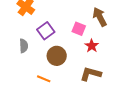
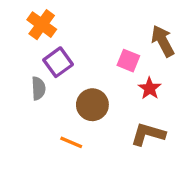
purple square: (46, 31) -> (58, 62), moved

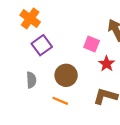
gray semicircle: (38, 88) -> (31, 80), moved
orange line: (71, 142) -> (60, 101), moved

